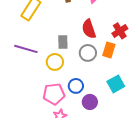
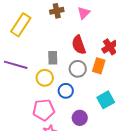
blue circle: (76, 86) -> (66, 91), moved

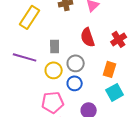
gray rectangle: (53, 58) -> (55, 46), moved
orange rectangle: (99, 66) -> (110, 69), moved
gray circle: (78, 69) -> (76, 63), moved

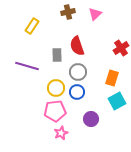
yellow rectangle: (30, 17) -> (32, 26), size x0.7
red semicircle: (88, 37) -> (77, 46), moved
yellow circle: (54, 70) -> (56, 88), moved

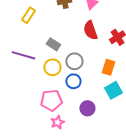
red semicircle: (77, 46) -> (90, 30), moved
gray rectangle: (57, 55) -> (53, 44), turned -56
yellow circle: (56, 88) -> (52, 67), moved

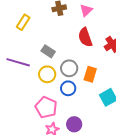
orange rectangle: (108, 67) -> (90, 74), moved
pink pentagon: (51, 100) -> (46, 107), turned 30
purple circle: (87, 108) -> (74, 124), moved

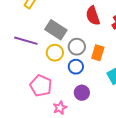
gray rectangle: (48, 51) -> (56, 30), size x1.5
pink pentagon: (46, 107) -> (41, 86), moved
purple circle: (74, 124) -> (82, 93), moved

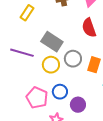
blue circle: (76, 67) -> (60, 92), moved

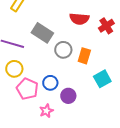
red semicircle: (89, 28) -> (79, 19), turned -66
yellow circle: (51, 65) -> (14, 69), moved

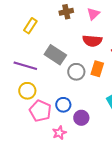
orange rectangle: (84, 56) -> (97, 69), moved

